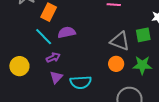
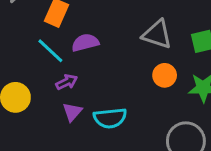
gray triangle: (120, 41) -> (157, 34), moved
orange circle: (116, 64) -> (165, 75), moved

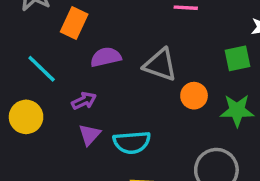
gray triangle: (157, 34) -> (160, 65), moved
cyan line: (50, 51) -> (42, 69), moved

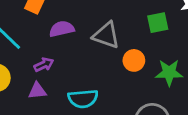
green square: (237, 58) -> (158, 23), moved
purple triangle: (90, 135) -> (37, 91), moved, turned 42

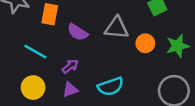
purple semicircle: (62, 29) -> (78, 32), turned -120

